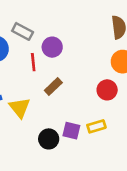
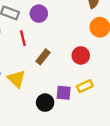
purple circle: (52, 47) -> (39, 14), moved
red circle: (107, 90) -> (81, 55), moved

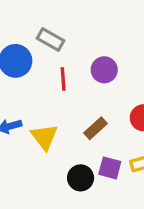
purple circle: (39, 14) -> (104, 70), moved
brown rectangle: (43, 57) -> (95, 128), moved

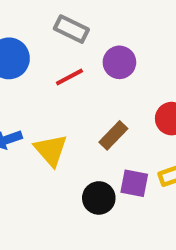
gray rectangle: (50, 39) -> (71, 29), moved
red line: (63, 79) -> (69, 77), turned 70

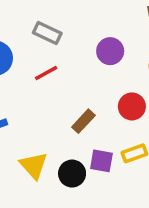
purple circle: (119, 62) -> (110, 51), moved
yellow triangle: (51, 150) -> (34, 165), moved

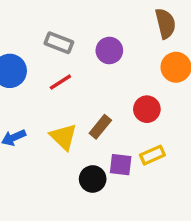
purple circle: (110, 51) -> (109, 50), moved
yellow triangle: (34, 165) -> (63, 137), moved

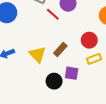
red line: (60, 82) -> (53, 14), moved, turned 72
yellow rectangle: (152, 155) -> (94, 59), moved

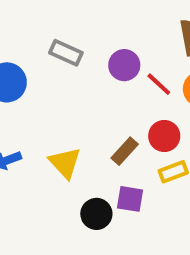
red line: (53, 14) -> (159, 84), moved
brown rectangle: (60, 50) -> (125, 151), moved

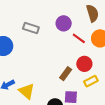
purple circle: (124, 65) -> (64, 23), moved
yellow triangle: (65, 163) -> (27, 91), moved

